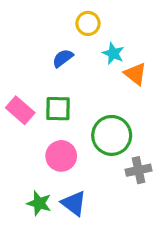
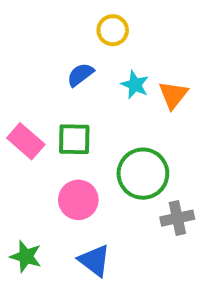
cyan star: (113, 53) -> (135, 85), moved
orange triangle: (135, 74) -> (173, 95), turned 30
green star: (39, 203) -> (26, 256), moved

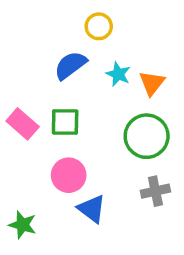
blue semicircle: (80, 75) -> (70, 65), size x1.4
green circle: (143, 174) -> (147, 136), moved
blue triangle: (94, 260) -> (92, 209), moved

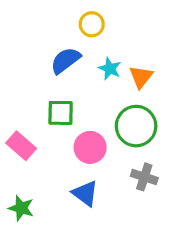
pink rectangle: (23, 124) -> (21, 146), moved
pink circle: (69, 175) -> (90, 147), moved
gray cross: (155, 191) -> (144, 177), turned 30

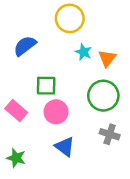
yellow circle: (92, 24) -> (70, 18), size x1.5
blue semicircle: (65, 60) -> (25, 46), moved
pink circle: (90, 147) -> (56, 112), moved

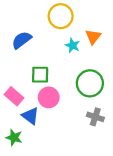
orange triangle: (107, 58) -> (93, 37), moved
blue triangle: (65, 147) -> (30, 116), moved

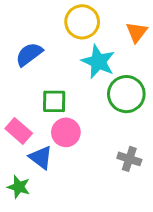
orange triangle: (93, 37) -> (137, 32), moved
cyan star: (73, 45) -> (98, 62), size x1.6
green circle: (90, 83) -> (126, 94), moved

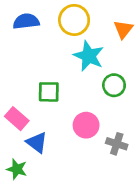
blue semicircle: (29, 54) -> (26, 21), moved, turned 30
green circle: (126, 94) -> (114, 85), size x0.7
pink circle: (66, 132) -> (86, 125), moved

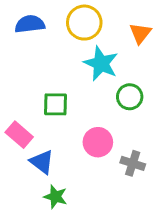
green star: (17, 169) -> (55, 197), moved

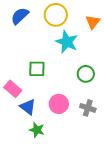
blue semicircle: (30, 24) -> (20, 16), turned -36
green circle: (130, 97) -> (86, 74), moved
pink circle: (98, 142) -> (59, 104), moved

